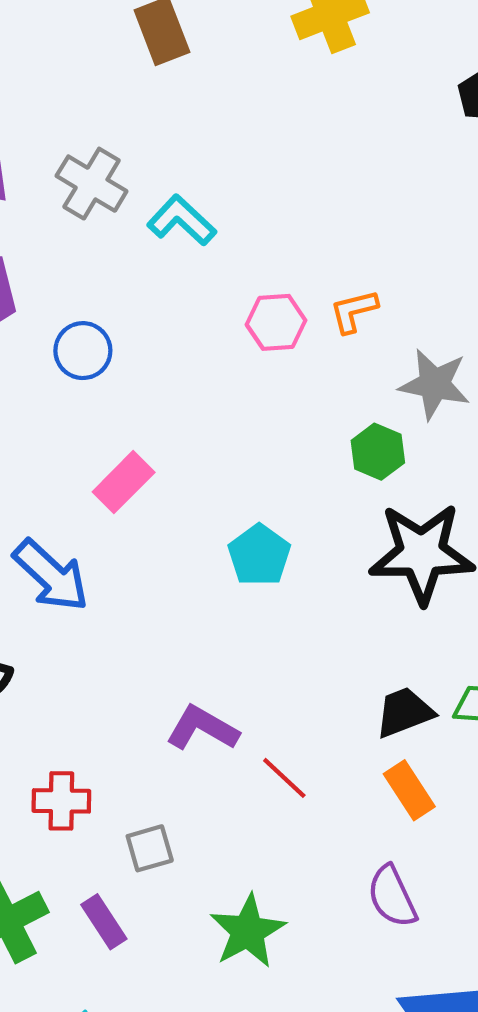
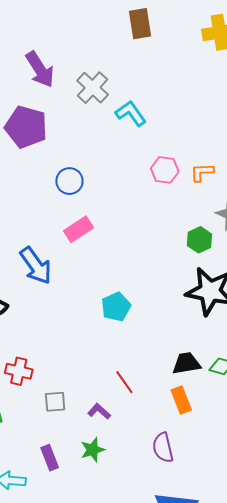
blue circle: (83, 351) -> (69, 181), moved
cyan pentagon: (259, 555) -> (116, 307), moved
purple L-shape: (202, 728) -> (99, 411), moved, size x0.7
purple rectangle: (104, 922) -> (50, 458), moved
green star: (248, 931) -> (93, 450), size x0.7

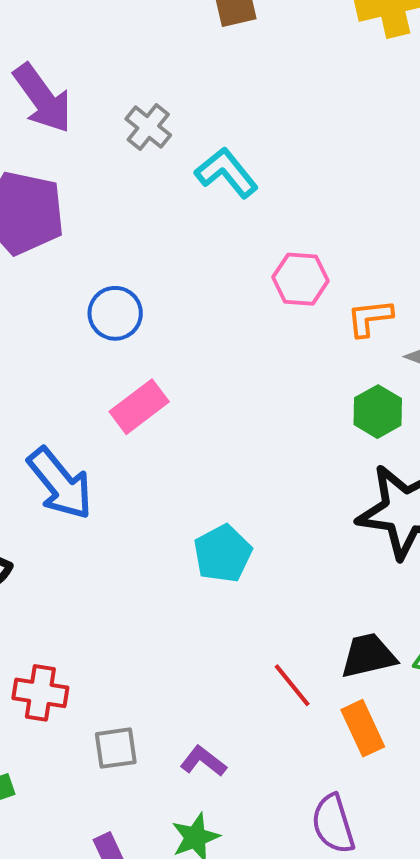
gray cross: (93, 88) -> (148, 127), size x0.7
orange L-shape: (202, 172) -> (370, 318), moved
red line: (124, 382) -> (292, 685), moved

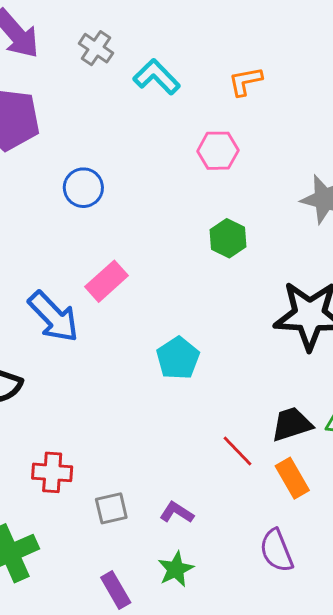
orange L-shape: (370, 318) -> (245, 81), moved
pink rectangle: (139, 407) -> (106, 281), moved
green hexagon: (378, 412) -> (228, 238), moved

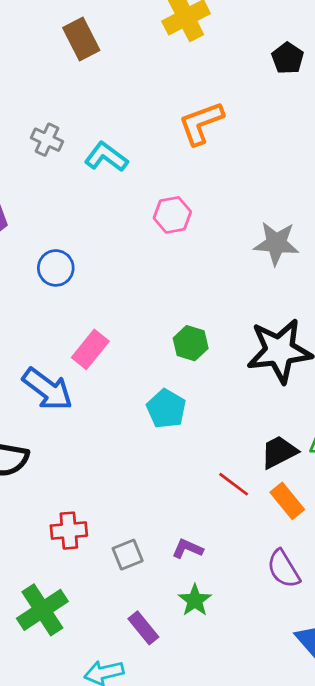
orange L-shape: (245, 81) -> (201, 123), moved, size x1.5
green hexagon: (228, 238) -> (191, 343), moved

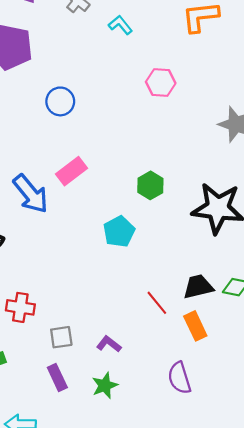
cyan L-shape: (106, 157) -> (120, 25), size x0.7
purple rectangle: (143, 628) -> (57, 378), moved

